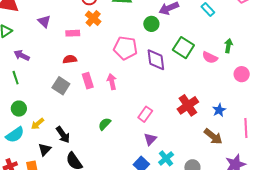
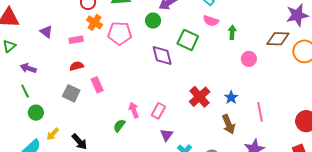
pink pentagon: (125, 48) -> (120, 33), moved
pink semicircle: (210, 57) -> (211, 21), moved
pink arrow: (112, 82) -> (134, 110), moved
green circle: (19, 109) -> (36, 113), moved
brown arrow: (213, 136) -> (229, 124), turned 36

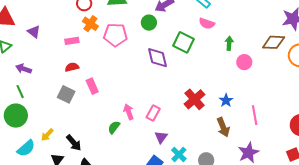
purple triangle: (46, 32) -> (34, 32), moved
green arrow: (232, 32) -> (229, 43), moved
green circle: (36, 113) -> (16, 116), moved, size x1.5

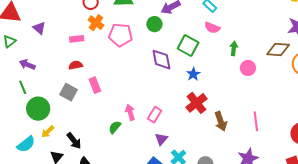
blue star: (226, 100) -> (193, 74), moved
green circle: (16, 116) -> (38, 109), moved
brown arrow: (223, 127) -> (221, 121), moved

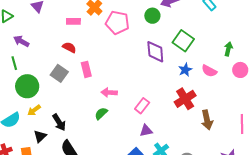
pink semicircle: (212, 28) -> (209, 71), moved
red semicircle: (76, 65) -> (69, 47), turned 32
pink arrow: (130, 112) -> (109, 93), moved, turned -77
purple triangle: (161, 139) -> (146, 131), turned 32

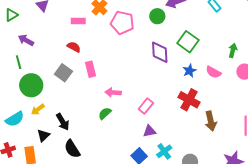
red cross: (185, 99) -> (189, 100), turned -30

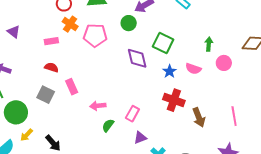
green semicircle: (105, 113) -> (108, 125), moved

